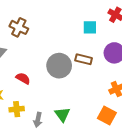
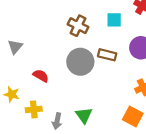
brown cross: (19, 27) -> (78, 26), moved

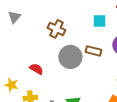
brown cross: (78, 26) -> (56, 29), moved
gray triangle: (15, 47) -> (14, 17), moved

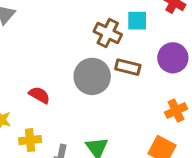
brown cross: (56, 29) -> (108, 33), moved

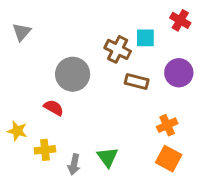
gray circle: (92, 76) -> (73, 74), moved
orange cross: (176, 111) -> (167, 125), moved

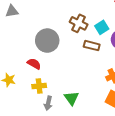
gray triangle: (22, 32) -> (12, 11), turned 40
cyan square: (145, 38) -> (102, 27), moved, turned -32
yellow cross: (45, 150) -> (39, 86), moved

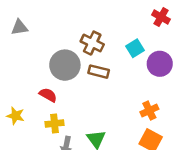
brown cross: (79, 23) -> (92, 43), moved
brown rectangle: (92, 46) -> (99, 72), moved

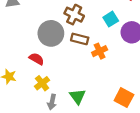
orange cross: (149, 111) -> (100, 51), moved
yellow cross: (55, 124) -> (42, 83), turned -32

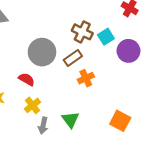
brown cross: (74, 15) -> (82, 32), moved
brown rectangle: (80, 39) -> (73, 58), turned -49
orange cross: (100, 51) -> (86, 78), moved

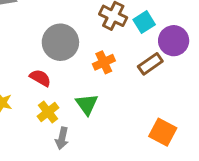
brown rectangle: (73, 58) -> (150, 64), moved
orange cross: (86, 78) -> (104, 62), moved
green triangle: (70, 120) -> (87, 104), moved

